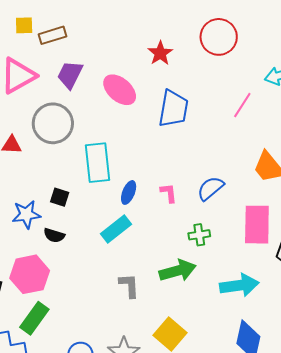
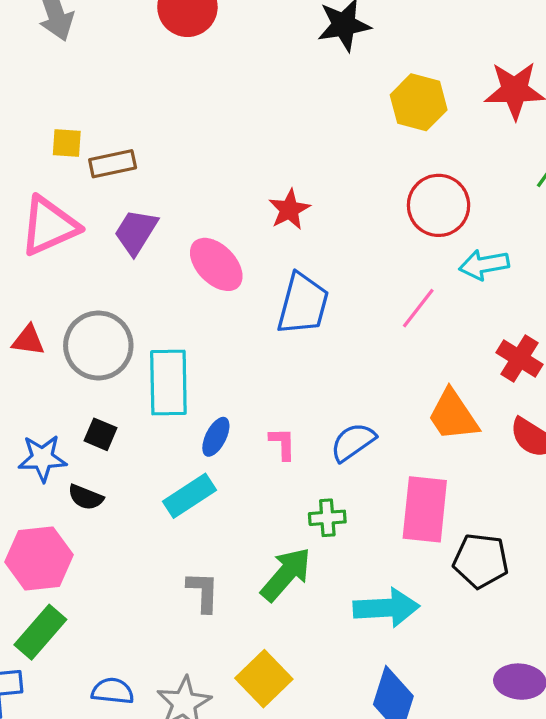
red circle: (219, 37) -> (439, 205), moved
gray circle: (53, 123) -> (98, 345), moved
green arrow: (178, 271) -> (286, 574), turned -39

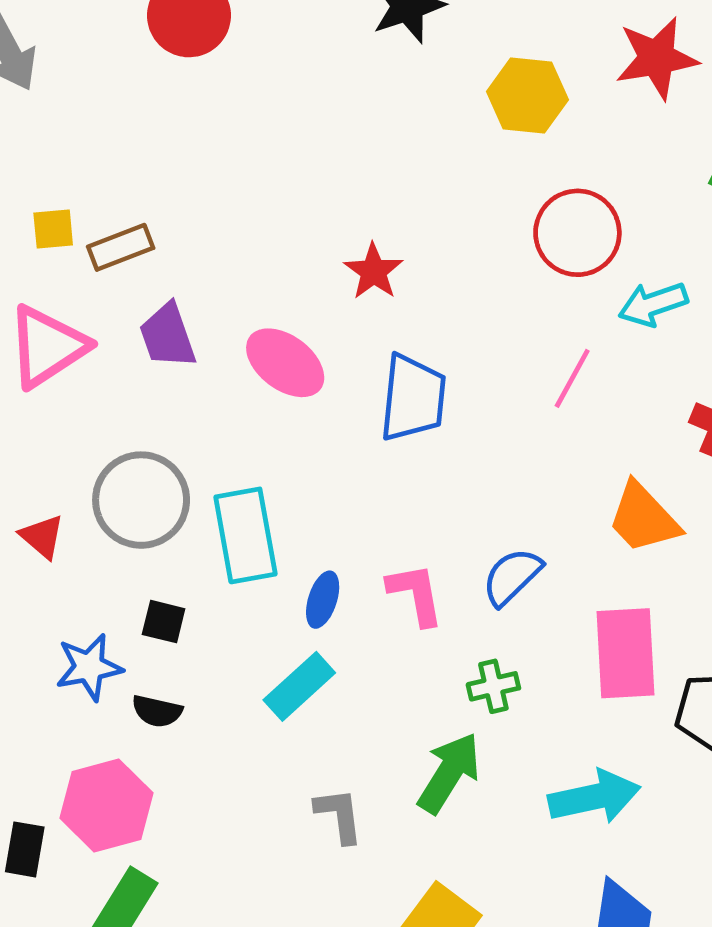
purple trapezoid: (136, 232) -> (168, 336), turned -42
red triangle: (28, 340) -> (42, 537), moved, turned 42
pink L-shape: (283, 444) -> (416, 594), size x1.4

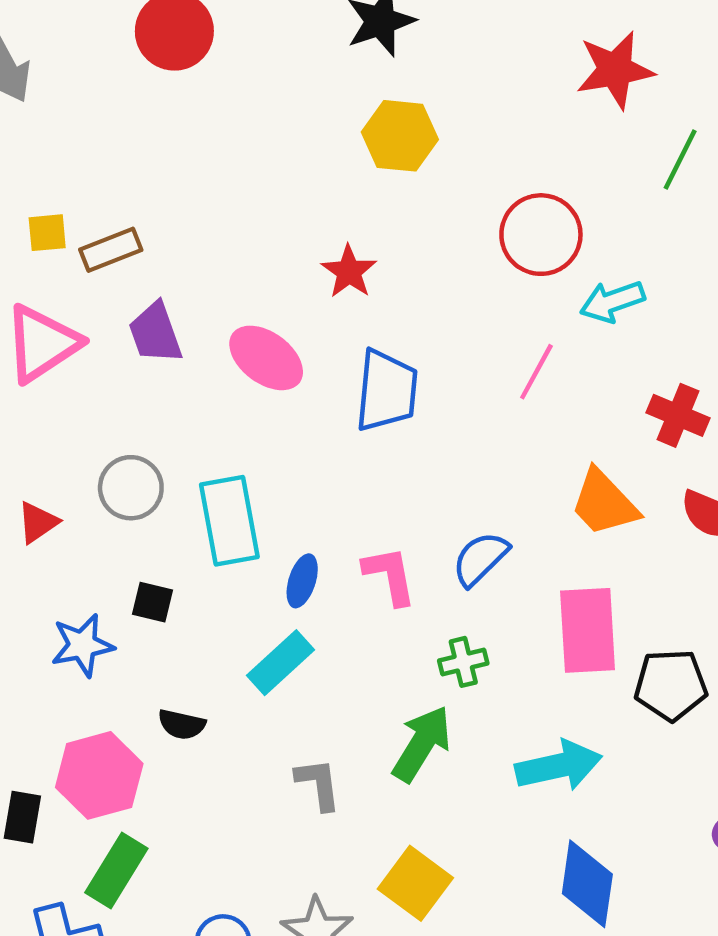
yellow hexagon: (527, 96) -> (400, 136), moved
gray circle: (141, 500) -> (131, 488), size x0.7
red triangle: (42, 537) -> (38, 522), turned 45
black semicircle: (157, 711) -> (182, 724), moved

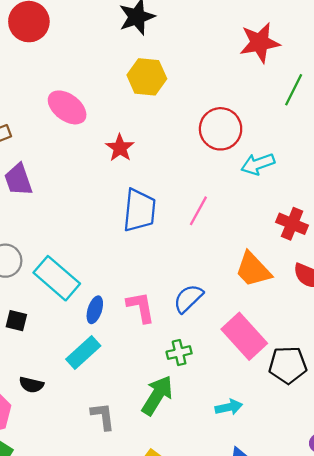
pink ellipse: (266, 358) -> (67, 107), moved
pink line: (536, 372) -> (198, 211), moved
cyan rectangle: (229, 521) -> (57, 278), turned -39
pink rectangle: (588, 630) -> (244, 336), turned -39
cyan arrow: (559, 766) -> (229, 407), size x0.6

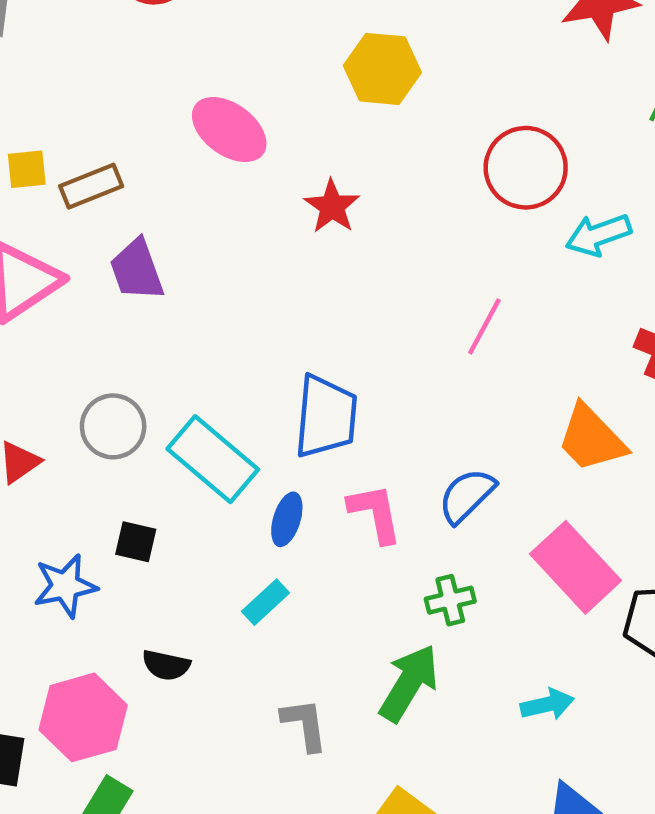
blue trapezoid: (139, 210) -> (326, 417), moved
cyan rectangle: (83, 353) -> (265, 602), size x0.7

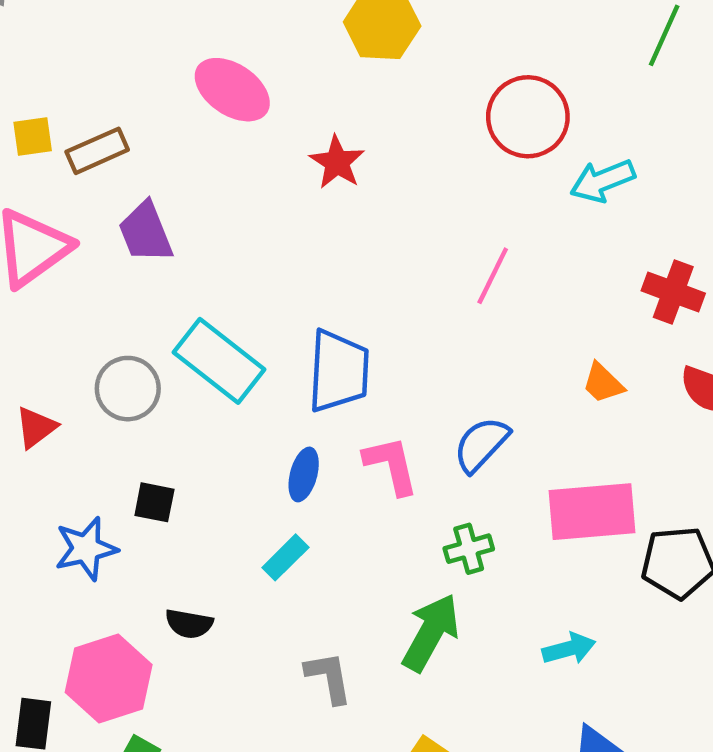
orange trapezoid: (591, 438) -> (603, 383), size x0.6
cyan rectangle: (213, 459) -> (219, 361), moved
pink rectangle: (576, 567) -> (592, 512), turned -50

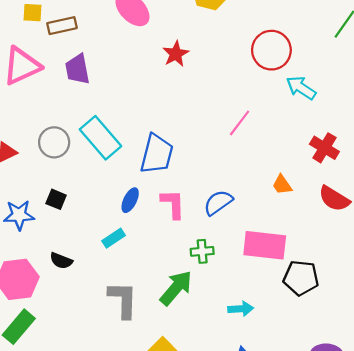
cyan arrow: (602, 181) -> (301, 88), turned 44
gray L-shape: (329, 677) -> (123, 300), size x1.4

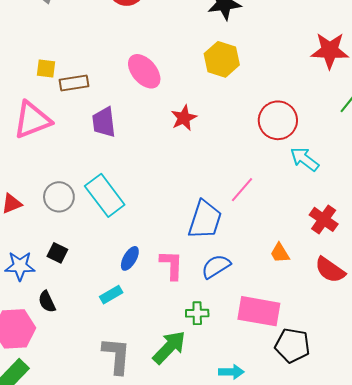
purple trapezoid: (77, 69) -> (104, 122), moved
blue trapezoid: (157, 154) -> (205, 220), moved
black semicircle: (61, 261) -> (47, 302), moved, turned 40

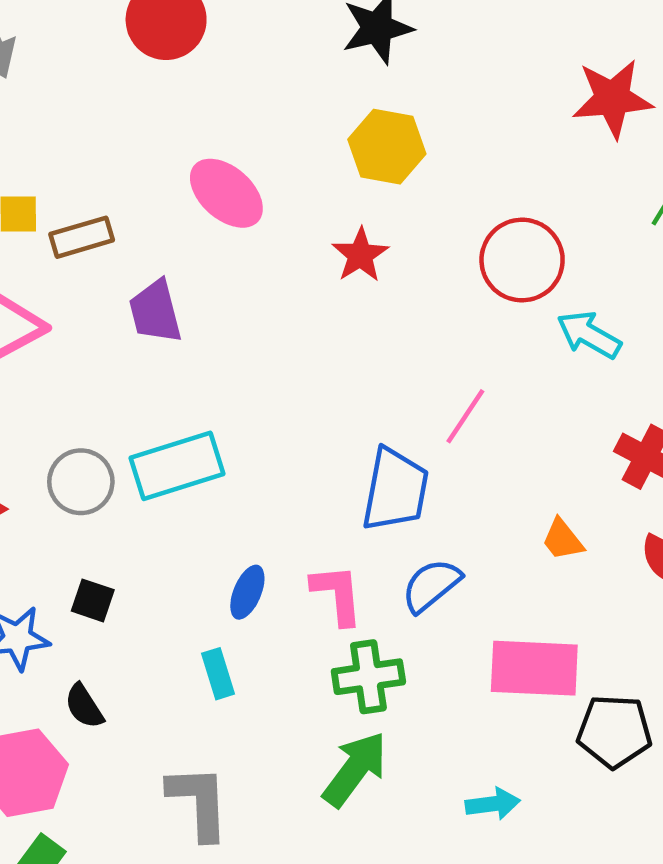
red star: (184, 118) -> (360, 255), moved
cyan rectangle: (105, 195) -> (177, 466), turned -63
cyan rectangle: (111, 295) -> (218, 674), turned -70
green cross: (197, 313) -> (368, 677), moved, size x1.4
gray L-shape: (116, 356) -> (199, 802), moved

